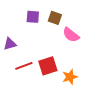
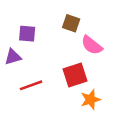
purple square: (33, 17) -> (27, 34), moved
red square: (48, 66) -> (75, 75), moved

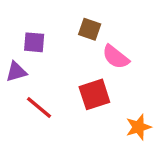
red line: (31, 85) -> (39, 108), turned 60
orange star: (90, 100) -> (138, 127), moved

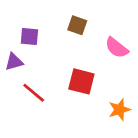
pink semicircle: (116, 57) -> (117, 48), moved
red square: (94, 94) -> (81, 81), turned 32

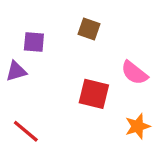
pink semicircle: (117, 48) -> (134, 73), moved
red line: (34, 93) -> (26, 131), moved

